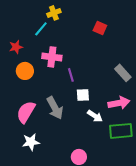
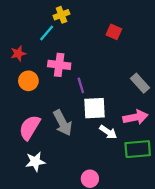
white square: (83, 95) -> (94, 108), size x1.5

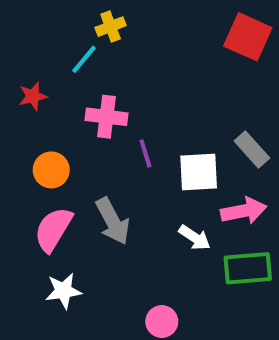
red square: (114, 32) -> (248, 37), moved, size x1.6
orange circle: (28, 81) -> (51, 170), moved
white square: (94, 108) -> (199, 172), moved

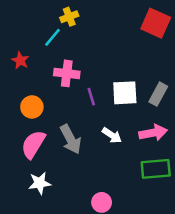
red star: (33, 96) -> (20, 61), turned -30
gray rectangle: (252, 149) -> (158, 94), turned 70
white square: (199, 172) -> (125, 93), moved
white arrow: (195, 238) -> (112, 135), moved

